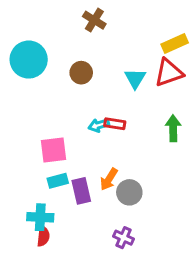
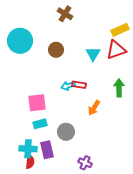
orange arrow: (109, 179) -> (94, 108), moved
purple rectangle: (81, 191) -> (47, 150), moved
gray circle: (129, 192) -> (66, 132), moved

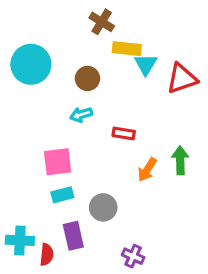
yellow rectangle: (120, 30) -> (127, 49), moved, turned 30
cyan triangle: (93, 54) -> (146, 64), moved
cyan arrow: (68, 86) -> (81, 115), moved
green arrow: (119, 88) -> (180, 160), moved
cyan cross: (28, 149) -> (20, 240), moved

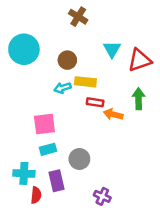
yellow rectangle: (127, 49) -> (85, 82), moved
green arrow: (180, 160) -> (138, 99), moved
orange arrow: (147, 170) -> (113, 114), moved, turned 72
cyan cross: (20, 240) -> (24, 173), moved

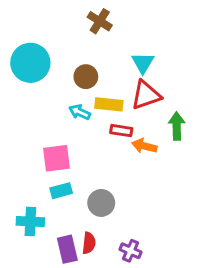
red triangle: (140, 60) -> (146, 95), moved
cyan arrow: (63, 88) -> (80, 112), turned 42
purple rectangle: (56, 181) -> (67, 249), moved
red semicircle: (36, 195) -> (89, 243), moved

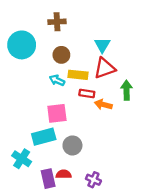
brown cross: (100, 21) -> (57, 22), moved, turned -35
pink square: (57, 158) -> (57, 113), moved
cyan rectangle: (61, 191) -> (44, 137), size x1.5
cyan cross: (30, 221) -> (22, 159), turned 30
red semicircle: (89, 243) -> (64, 174), turned -96

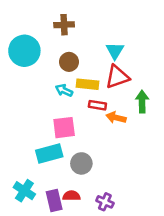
cyan cross: (22, 159) -> (24, 191), moved

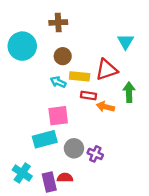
cyan triangle: (115, 51) -> (126, 42), moved
purple cross: (105, 202) -> (95, 154), moved

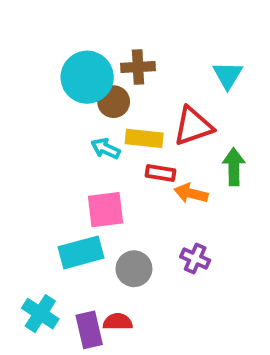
brown cross: (58, 22) -> (138, 67), moved
cyan circle: (22, 46) -> (87, 77), moved
purple cross: (95, 154) -> (195, 259), moved

